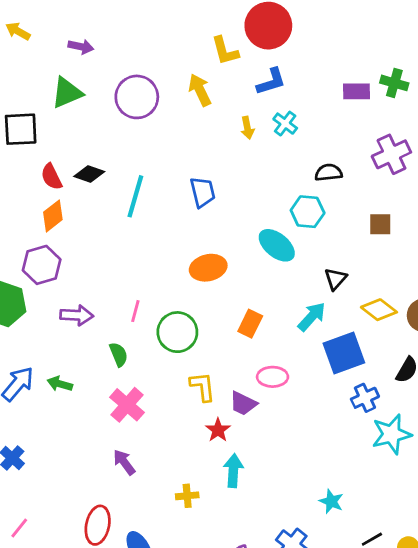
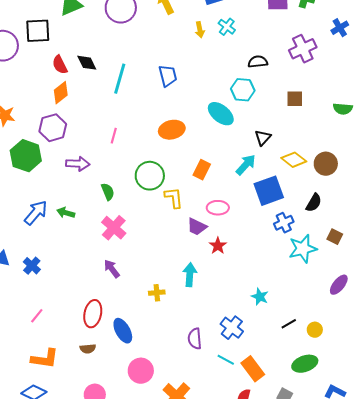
black diamond: (89, 174) -> (87, 63), turned 45
pink line: (135, 311) -> (114, 136), moved
yellow L-shape: (203, 387) -> (174, 198), moved
red star: (218, 430) -> (218, 246), moved

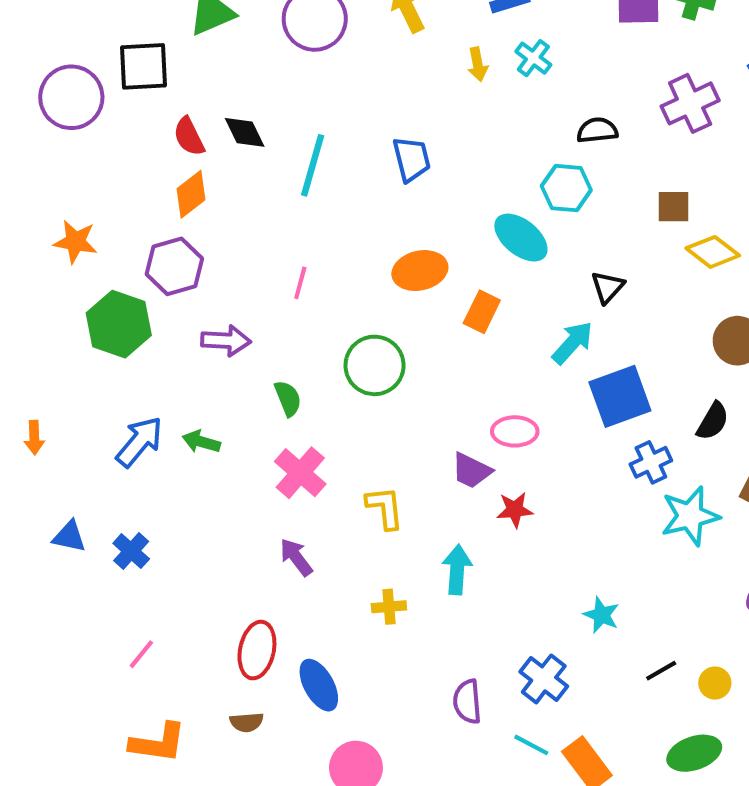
yellow diamond: (294, 160) -> (713, 252), moved
orange rectangle: (202, 170) -> (482, 312), moved
yellow L-shape: (174, 198) -> (385, 508), moved
red star: (218, 246) -> (515, 510), turned 30

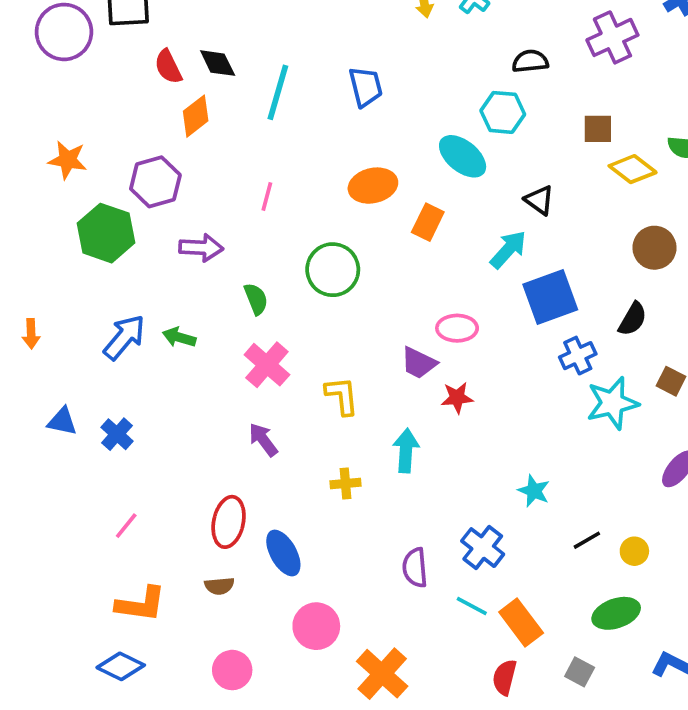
orange diamond: (191, 194) -> (196, 116), moved
black triangle: (608, 287) -> (539, 200), turned -36

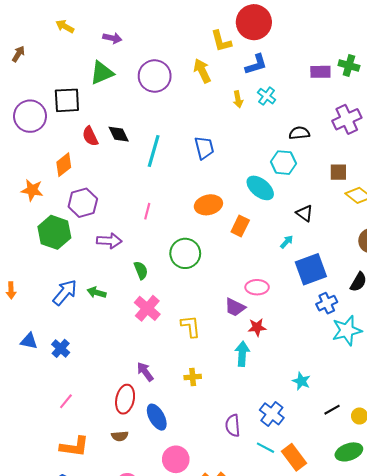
orange diamond: (196, 116) -> (64, 165), moved
cyan arrow: (508, 250) -> (287, 242), size x0.6
purple arrow: (263, 440) -> (145, 372), moved
cyan arrow: (406, 451) -> (242, 354), moved

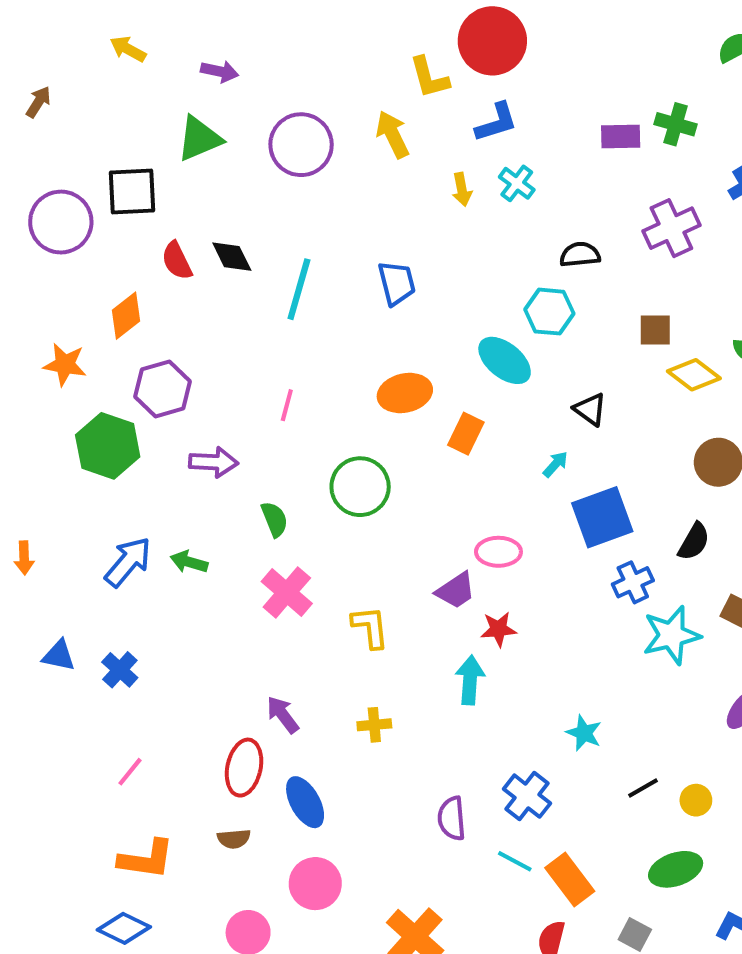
purple trapezoid: (235, 307) -> (456, 590), turned -60
pink circle: (176, 459) -> (315, 884), moved

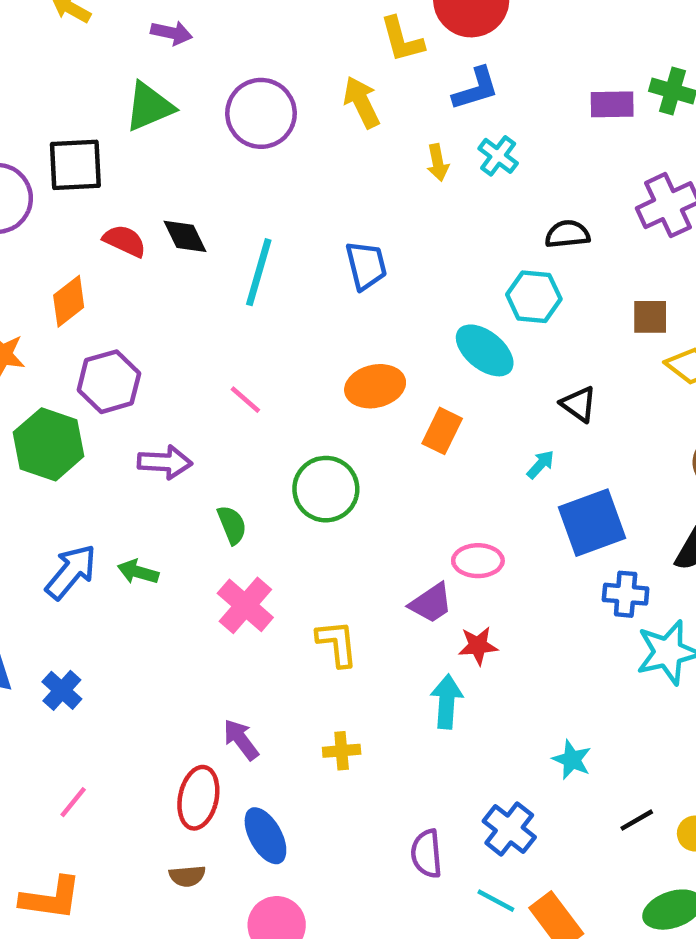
red semicircle: (177, 261) -> (125, 241), turned 141
pink line: (287, 405) -> (245, 400), turned -64
blue cross: (633, 582) -> (626, 594), turned 30
orange L-shape: (146, 859) -> (51, 898), moved

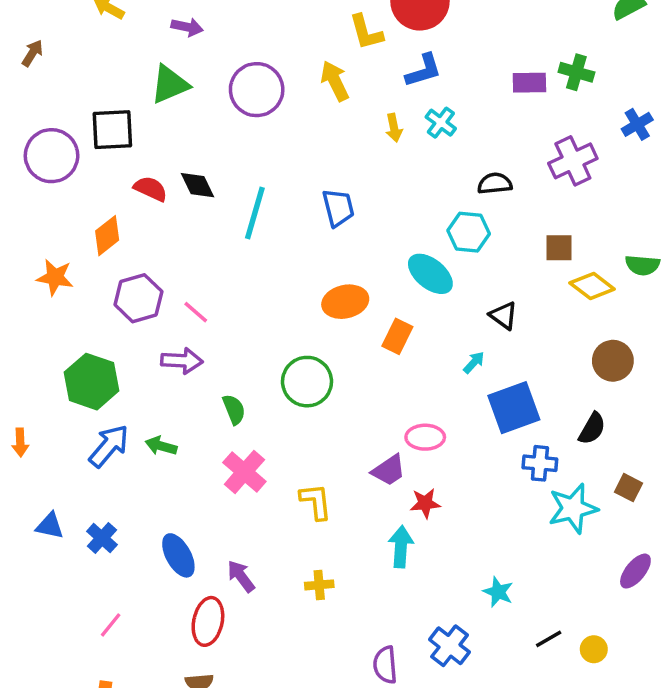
pink line: (245, 400) -> (196, 312), moved
green hexagon: (49, 444) -> (91, 382), moved
blue ellipse: (265, 836) -> (178, 555), moved

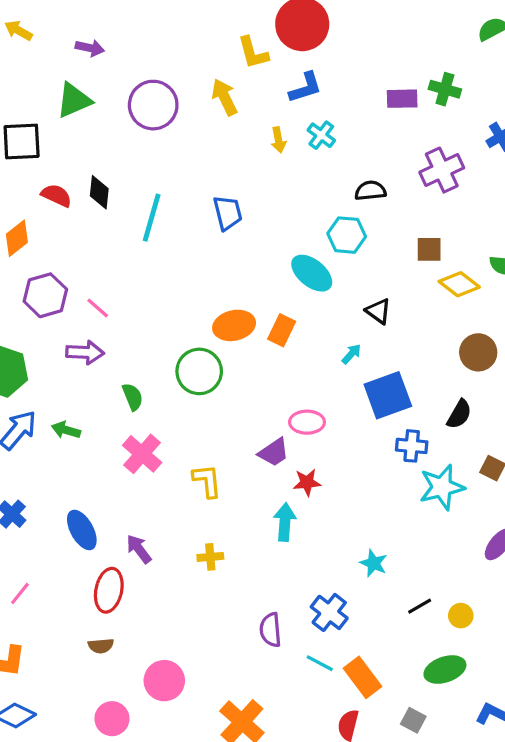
black diamond: (198, 185) -> (99, 192), turned 32
orange ellipse: (345, 302) -> (234, 325), moved

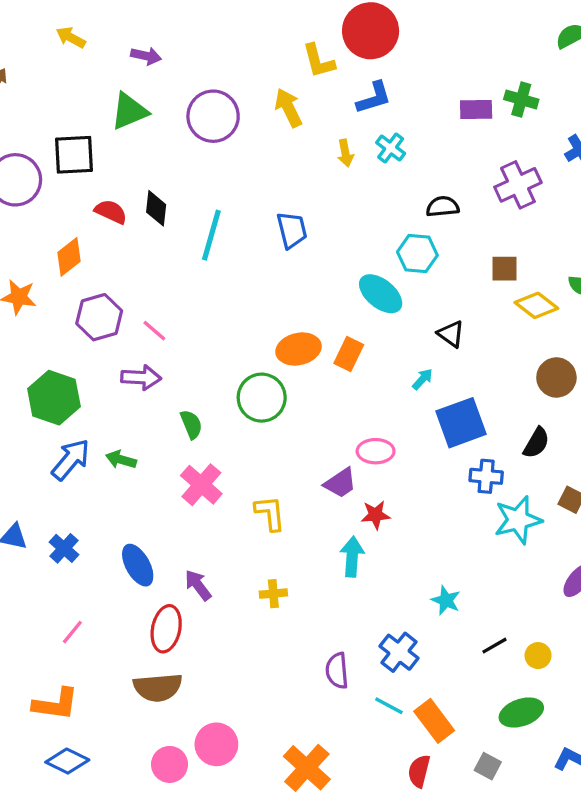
brown semicircle: (101, 646) -> (158, 687), size x1.8
pink circle: (164, 681) -> (216, 744), moved

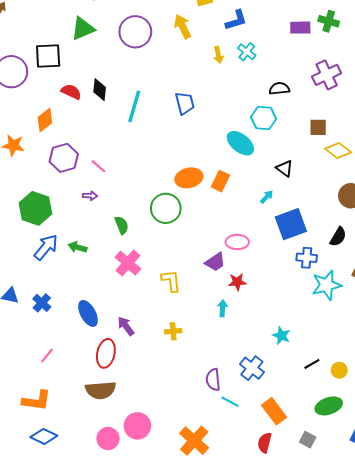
purple arrow: (141, 377) -> (90, 196), size x0.6
cyan arrow: (352, 557) -> (223, 308), size x0.7
cyan line: (389, 706) -> (230, 402), moved

